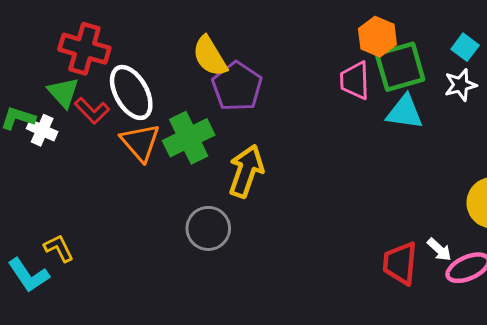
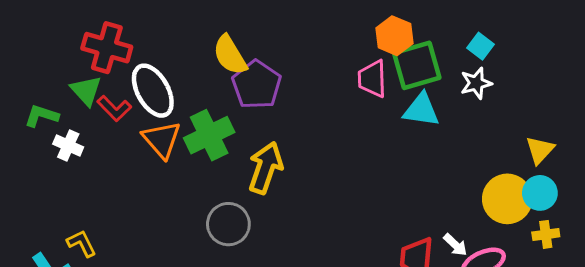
white cross: (42, 130) -> (68, 145), moved

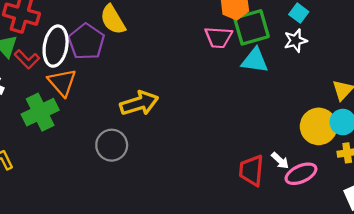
pink trapezoid: (372, 79) -> (218, 37), turned -84
purple pentagon: (257, 85) -> (86, 42), moved
white ellipse: (153, 91) -> (56, 46), turned 39
green cross: (209, 135) -> (40, 112), moved
yellow arrow: (265, 168) -> (139, 103), turned 54

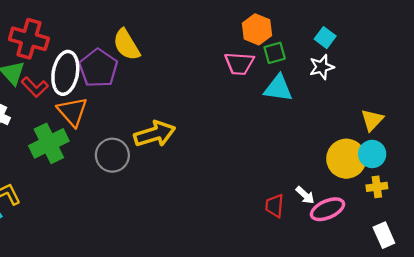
green square: (251, 27) -> (275, 53), size x0.6
gray circle: (112, 145) -> (112, 155), moved
red trapezoid: (251, 170) -> (275, 206), size x0.7

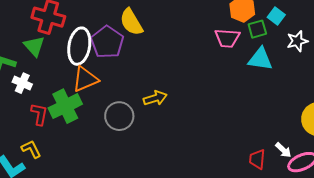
cyan square: (325, 38) -> (276, 16), moved
red L-shape: (35, 87) -> (39, 114), moved, turned -125
orange triangle: (72, 112) -> (85, 79), turned 48
yellow arrow: (155, 134) -> (155, 98), size x0.7

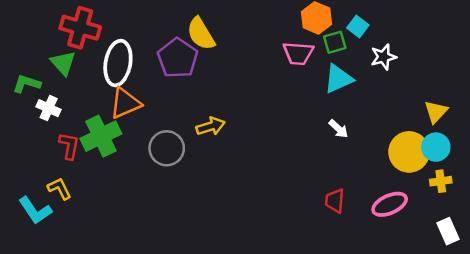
yellow semicircle: (131, 22) -> (201, 34), moved
purple pentagon: (107, 42) -> (178, 58), moved
cyan triangle: (260, 59) -> (338, 79), turned -32
white arrow: (283, 150) -> (338, 129), moved

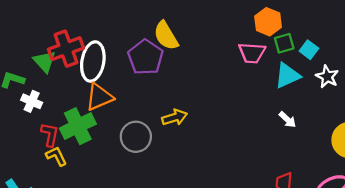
cyan square: (358, 26) -> (309, 50), moved
red cross: (80, 28) -> (66, 49), moved, turned -36
white star: (383, 57) -> (327, 77), moved, turned -30
yellow L-shape: (59, 188) -> (56, 156), moved

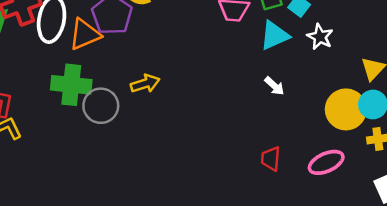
orange triangle: (99, 97) -> (85, 34), moved
green cross: (78, 126) -> (71, 85), moved, turned 32

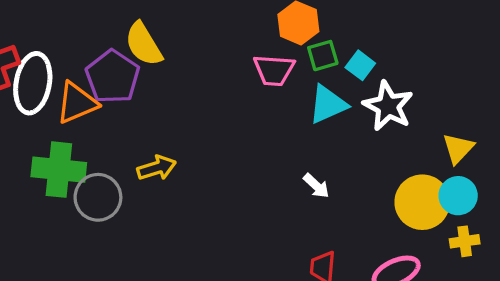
white star: (320, 37) -> (388, 106), size x1.4
white arrow: (274, 86) -> (316, 186), moved

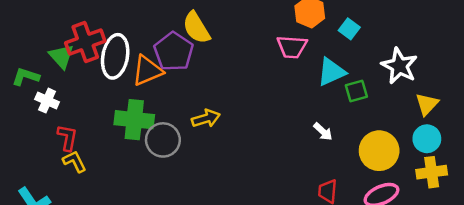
green square: (323, 56) -> (356, 91), moved
cyan square: (360, 65) -> (349, 29), moved
white star: (388, 106) -> (399, 66), moved
yellow circle: (422, 202) -> (379, 151), moved
yellow cross: (465, 241) -> (432, 172), size x1.4

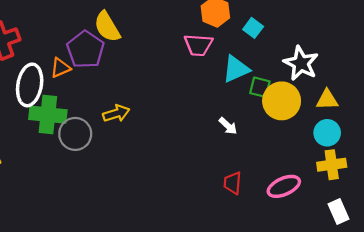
white ellipse: (115, 56) -> (30, 85), moved
orange triangle: (147, 71) -> (60, 68), size x0.7
green square: (356, 91) -> (260, 87), turned 30
yellow triangle: (427, 104) -> (327, 100), turned 45
yellow circle: (379, 151) -> (282, 101), moved

